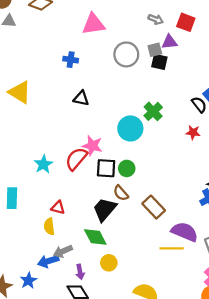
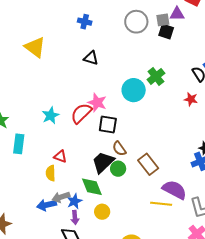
green circle: (127, 168) -> (118, 169), moved
blue star: (28, 281) -> (74, 201), moved

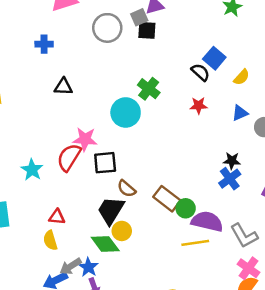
green circle: (118, 169) -> (186, 208), moved
yellow circle: (102, 212) -> (122, 231), moved

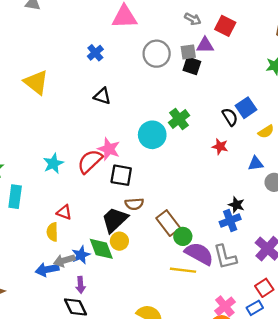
blue cross: (44, 44) -> (95, 53), turned 35
brown semicircle: (127, 189) -> (134, 204), turned -60
gray L-shape: (244, 236) -> (225, 257), moved
blue star: (88, 267) -> (81, 255), moved

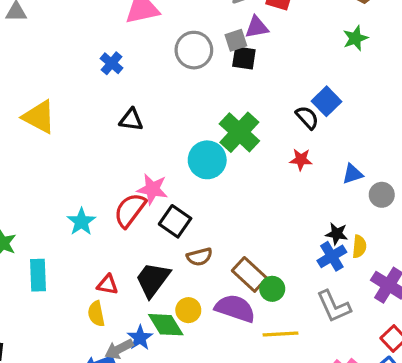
green cross: (179, 119) -> (239, 132), size x1.4
yellow semicircle: (266, 132) -> (359, 247), moved, turned -42
black square: (121, 175) -> (175, 221), turned 35
black trapezoid: (115, 220) -> (153, 280), moved
purple semicircle: (199, 254) -> (235, 308), moved

